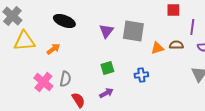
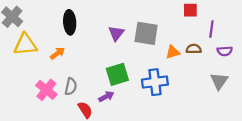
black ellipse: (64, 21) -> (70, 22), turned 65
green square: (107, 68) -> (117, 74), size x1.5
blue cross: (141, 75) -> (155, 82), size x1.6
purple arrow: (106, 93) -> (106, 96), moved

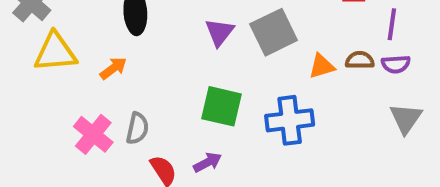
gray square: (146, 33) -> (274, 32), turned -35
purple semicircle: (225, 51) -> (396, 64), moved
green square: (117, 74) -> (222, 106), turned 30
purple arrow: (106, 96) -> (207, 162), moved

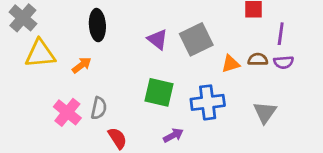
purple triangle: (219, 32) -> (158, 39), turned -30
gray triangle: (406, 118) -> (265, 112), moved
purple arrow: (207, 162) -> (173, 135), moved

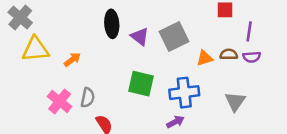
black ellipse: (97, 25) -> (112, 24), moved
purple arrow: (173, 135) -> (175, 122), moved

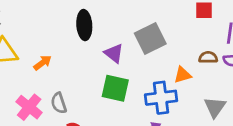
purple triangle: (140, 37) -> (114, 53), moved
orange triangle: (205, 58) -> (183, 75), moved
gray semicircle: (88, 98) -> (59, 103), turned 150

